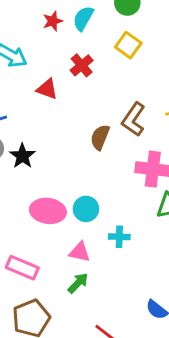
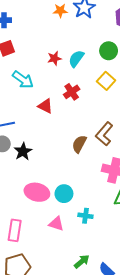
pink rectangle: (22, 268) -> (15, 230), turned 70
green arrow: (78, 283) -> (82, 261), moved

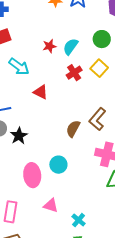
red cross: (72, 92) -> (74, 73), moved
pink ellipse: (37, 192) -> (32, 175), turned 70
cyan circle: (64, 194) -> (58, 165), moved
cyan cross: (85, 216) -> (79, 220), moved, turned 32

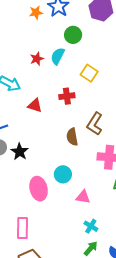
green circle: (102, 39) -> (73, 35), moved
red cross: (74, 73) -> (67, 96), moved, turned 35
brown semicircle: (73, 129) -> (72, 137), turned -30
pink triangle: (51, 206) -> (83, 197), moved

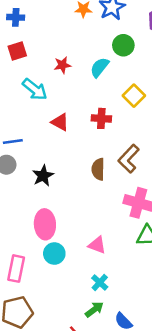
red star: (37, 59) -> (62, 65), moved
black star: (20, 152) -> (43, 176), moved
cyan circle: (63, 174) -> (54, 254), moved

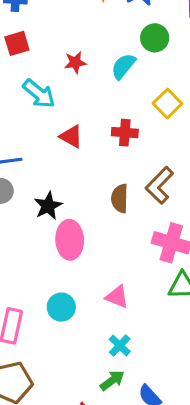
pink ellipse: (45, 224) -> (70, 240), moved

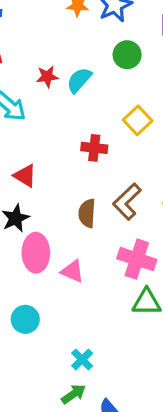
cyan semicircle: (123, 66) -> (79, 80), moved
red triangle: (71, 137) -> (25, 176), moved
pink triangle: (117, 297) -> (73, 271), moved

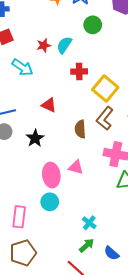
yellow square: (138, 120) -> (105, 88), moved, size x1.4
red cross: (94, 148) -> (79, 71), moved
red triangle: (25, 176) -> (49, 105), moved
pink ellipse: (36, 253) -> (51, 175), moved

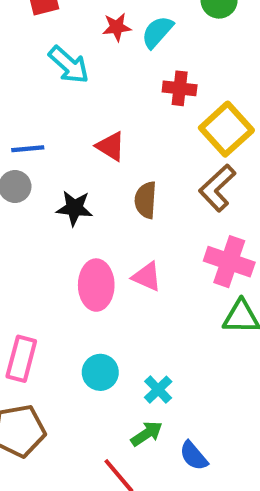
brown semicircle: (80, 129) -> (146, 200), moved
black star: (35, 138) -> (74, 208), turned 30
cyan circle: (50, 202) -> (100, 372), moved

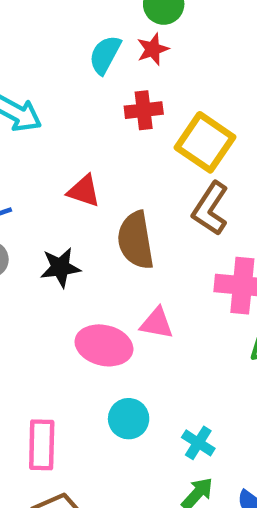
red star: (117, 27) -> (153, 49), moved
brown semicircle: (146, 200) -> (136, 240), size x1.4
pink ellipse: (96, 285) -> (104, 345), turned -63
cyan circle: (100, 372) -> (129, 419), moved

